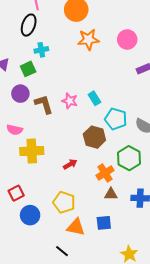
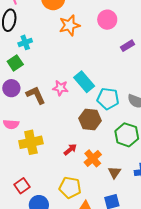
cyan rectangle: (94, 98) -> (84, 82), size x1.5
orange cross: (105, 173) -> (93, 158), moved
brown triangle: (111, 194) -> (114, 172), turned -48

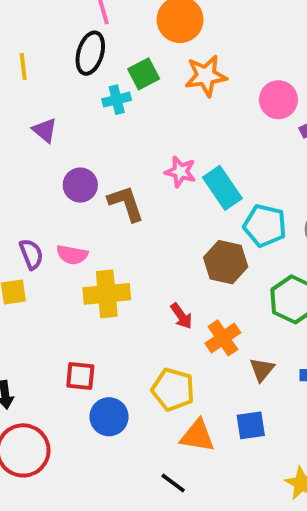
pink circle: (107, 20) -> (278, 100), moved
green square: (15, 63) -> (144, 74), moved
pink star: (60, 88) -> (180, 172), moved
red arrow: (70, 149) -> (181, 316), turned 88
red square: (22, 186) -> (80, 376), turned 35

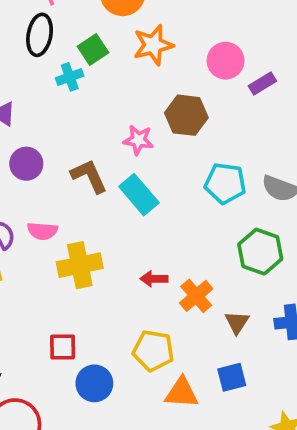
purple circle: (80, 185) -> (26, 164), moved
cyan rectangle: (222, 188) -> (139, 195), moved
brown hexagon: (226, 262) -> (186, 115), moved
red arrow: (181, 316) -> (154, 279), turned 132

